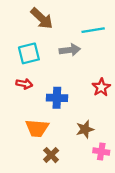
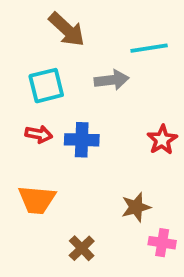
blue cross: (57, 98) -> (82, 140), moved
orange trapezoid: (37, 128) -> (37, 200), moved

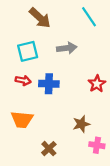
cyan line: (149, 48) -> (89, 17), moved, turned 65

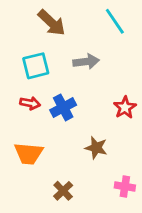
blue cross: (49, 84) -> (63, 107), turned -30
brown star: (81, 124) -> (96, 148), moved, turned 30

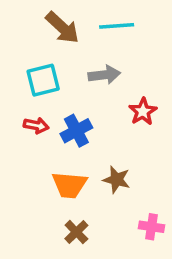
cyan line: (115, 21) -> (117, 26), moved, turned -60
red star: (125, 107) -> (143, 111), moved
orange trapezoid: (29, 153) -> (69, 185), moved

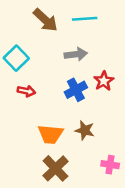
cyan square: (43, 80) -> (16, 58), moved, turned -30
blue cross: (76, 131) -> (76, 90), moved
brown cross: (76, 232) -> (56, 168), size x1.5

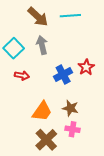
gray arrow: (76, 54) -> (42, 45), moved, turned -96
orange trapezoid: (50, 134) -> (42, 111), turned -60
pink cross: (110, 165) -> (73, 129), moved

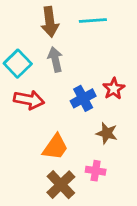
brown arrow: (38, 17) -> (50, 22), turned 40
red arrow: (22, 76) -> (29, 100), size x1.5
brown star: (70, 108) -> (107, 133), moved

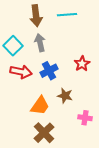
blue cross: (83, 98) -> (49, 71), moved
brown star: (107, 133) -> (65, 96), moved
pink cross: (96, 171) -> (85, 118), moved

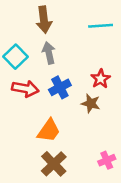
cyan line: (67, 15) -> (101, 26), moved
brown star: (65, 96) -> (91, 103), moved
pink cross: (85, 118) -> (107, 160), moved, turned -32

